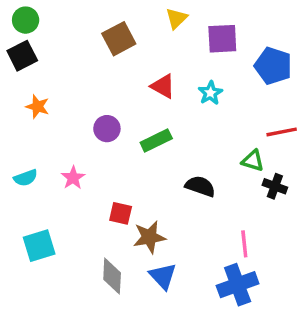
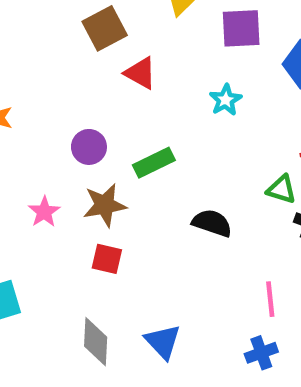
red triangle: (163, 86) -> (140, 73), moved
brown star: (149, 237) -> (105, 205), moved
blue cross: (238, 285) -> (261, 353), size x0.6

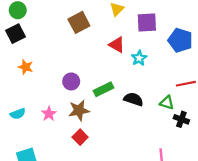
red triangle: (140, 73) -> (117, 45), moved
black semicircle: (212, 223) -> (134, 99), moved
red square: (107, 259) -> (80, 137), turned 32

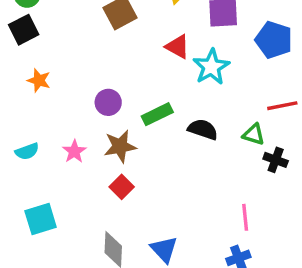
cyan star: (139, 58) -> (211, 67), size x1.5

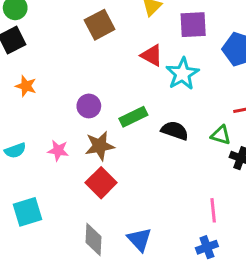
pink star: (74, 151) -> (58, 150), turned -30
red square: (122, 187) -> (101, 183), size x1.4

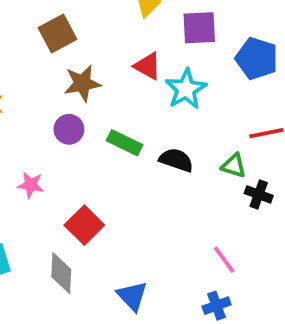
brown square: (100, 25) -> (57, 33), moved
green rectangle: (133, 117) -> (125, 143), turned 52
brown star: (100, 146) -> (82, 83), moved
pink line: (213, 210) -> (224, 260), turned -30
gray diamond: (93, 239) -> (61, 273), moved

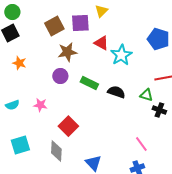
purple square: (199, 28) -> (80, 23), moved

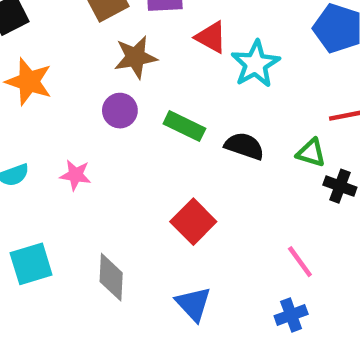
orange star: (19, 63) -> (29, 82), size x1.5
red square: (68, 126) -> (193, 222), moved

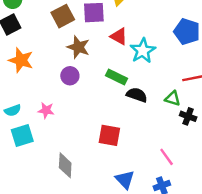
brown star: (135, 57) -> (78, 47), turned 30
green rectangle: (184, 126) -> (116, 77), moved
red square: (193, 222) -> (109, 135), turned -35
cyan square: (31, 264) -> (22, 135), moved
blue triangle: (193, 304) -> (125, 180), moved

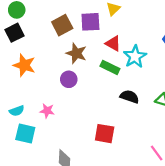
green rectangle: (116, 77) -> (110, 67), moved
cyan square: (22, 135) -> (25, 134), turned 30

